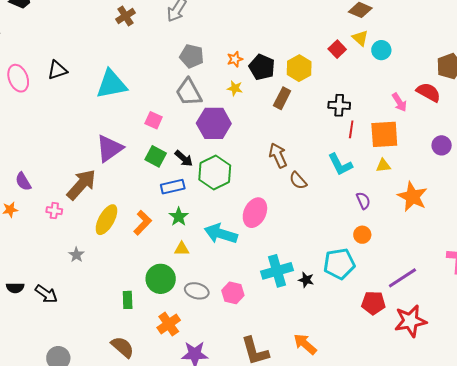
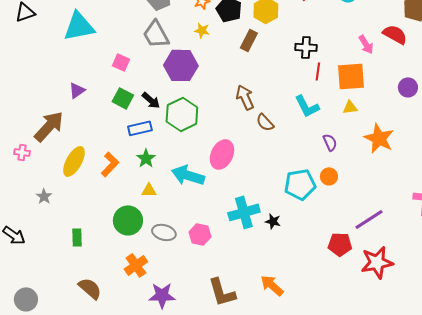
purple triangle: (109, 148) -> (77, 90), size x0.6
cyan pentagon: (339, 264) -> (300, 184), moved
green rectangle: (128, 300) -> (77, 237), moved

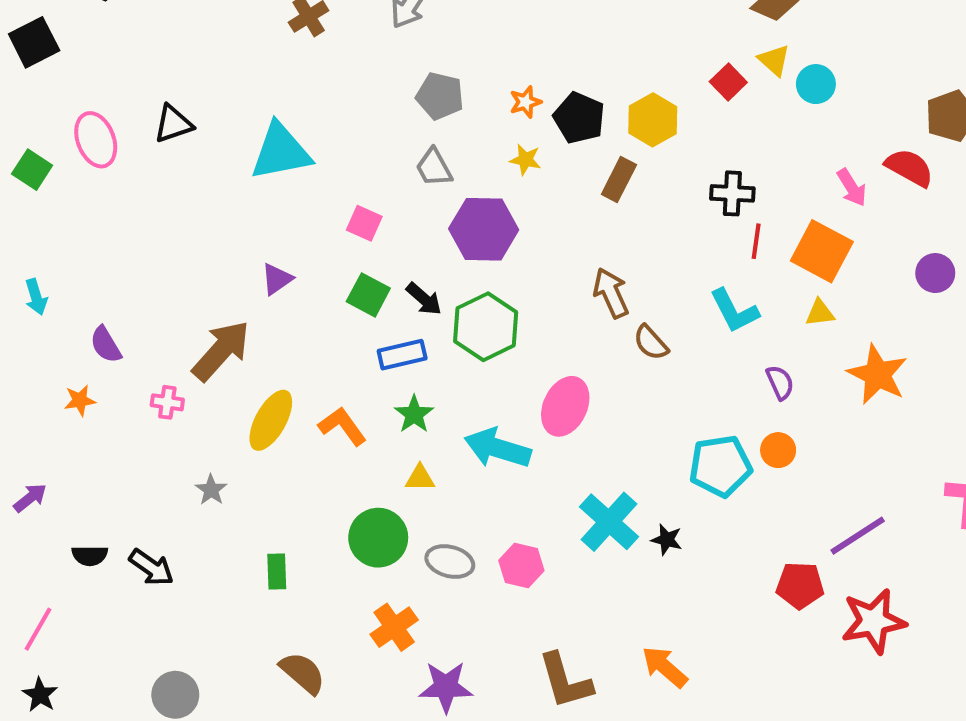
gray trapezoid: (156, 34) -> (434, 168), size x0.7
orange square: (351, 76) -> (822, 251), turned 32
orange L-shape: (110, 164) -> (342, 426), turned -80
cyan cross: (244, 212) -> (609, 522), turned -32

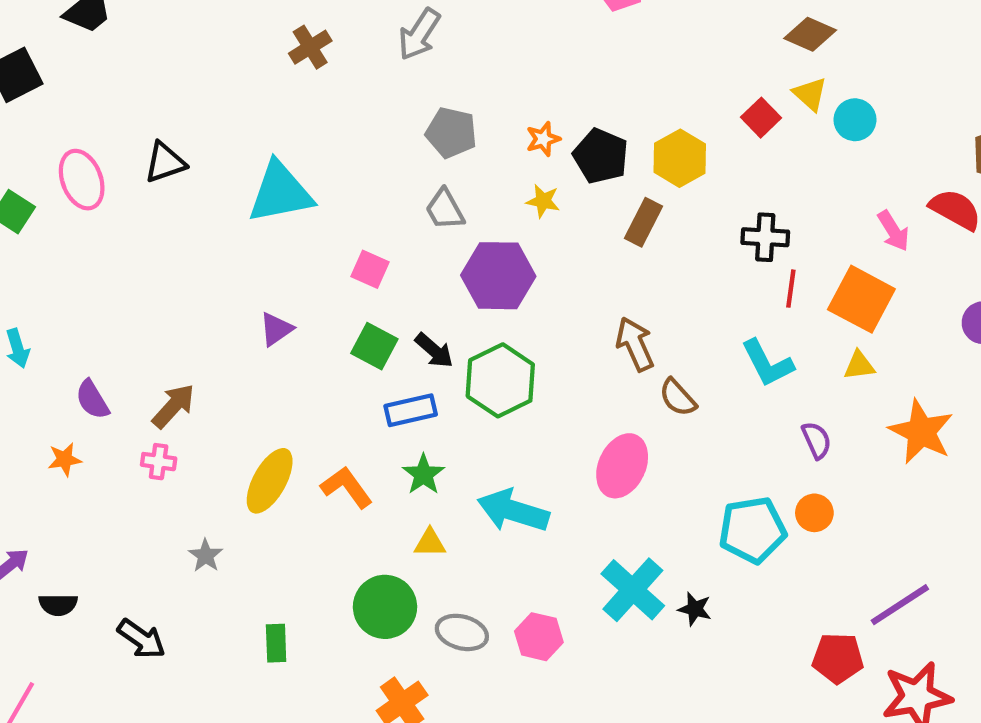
brown arrow: (221, 351) -> (173, 406), moved, size x0.7
pink ellipse: (565, 406) -> (622, 466), moved
black semicircle: (90, 556) -> (58, 605), moved

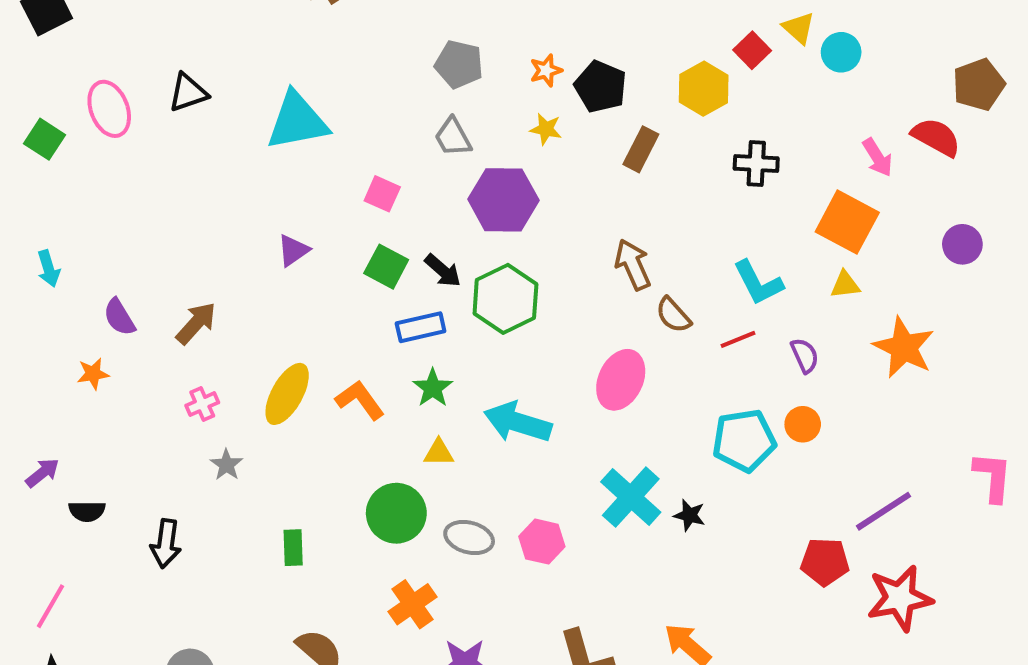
yellow hexagon: (680, 158) -> (704, 89), moved
red line: (791, 289) -> (738, 339), moved, turned 60
pink cross: (159, 462) -> (202, 404), moved, turned -32
black arrow: (141, 639) -> (166, 544), turned 63

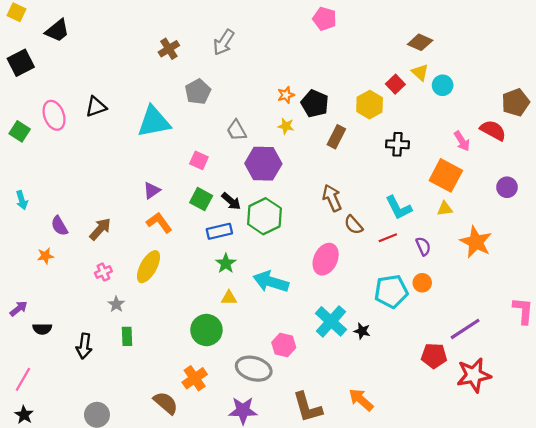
gray pentagon: (459, 64) -> (198, 92), moved, turned 30
orange L-shape: (360, 400) -> (159, 223), moved
gray ellipse: (469, 537) -> (254, 369), moved, size x1.4
green rectangle: (293, 548) -> (127, 336), moved
orange cross: (412, 604) -> (195, 378), moved

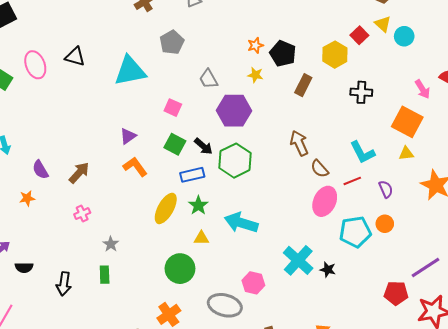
black triangle: (96, 107) -> (75, 57), turned 35
pink ellipse: (326, 259) -> (325, 201), moved
yellow ellipse: (148, 267) -> (166, 208), moved
gray star: (116, 304) -> (111, 244), moved

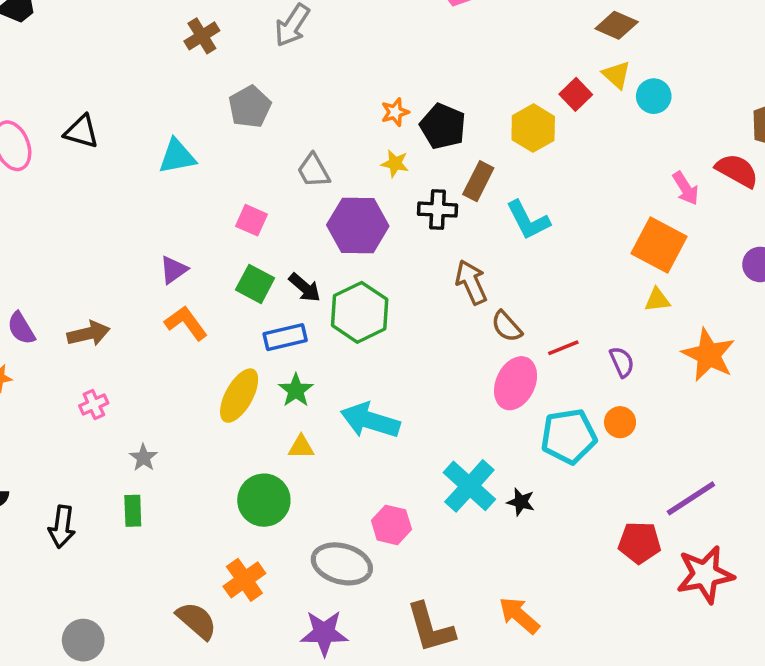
cyan triangle: (130, 71) -> (177, 156), size x0.7
black cross: (361, 92) -> (438, 210), moved
cyan L-shape: (362, 152) -> (528, 220), moved
brown arrow: (79, 173) -> (89, 334), turned 35

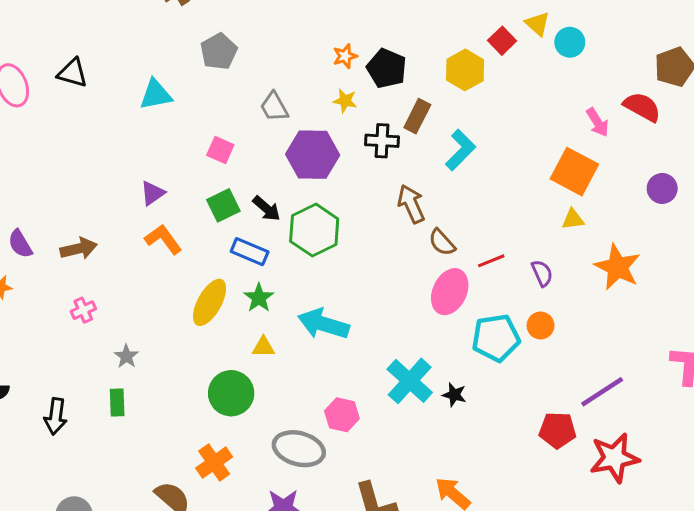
cyan L-shape: (528, 220) -> (460, 150), turned -108
green square: (255, 284) -> (223, 205), turned 36
blue rectangle: (285, 337) -> (250, 252), turned 36

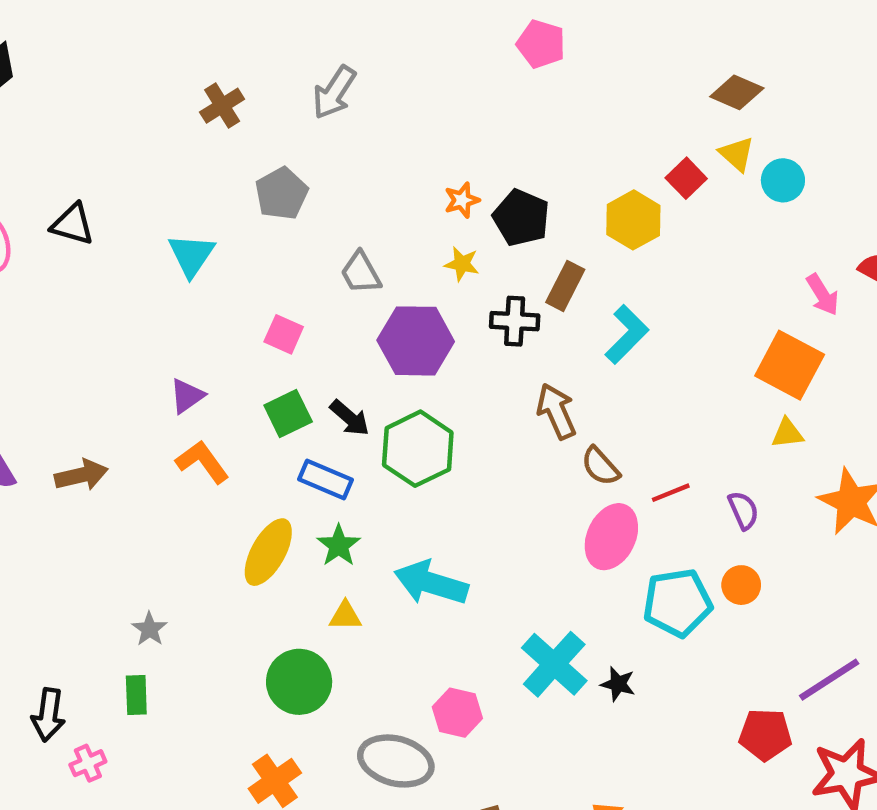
cyan triangle: (156, 95) -> (191, 255), turned -45
pink cross: (83, 310) -> (88, 763), moved

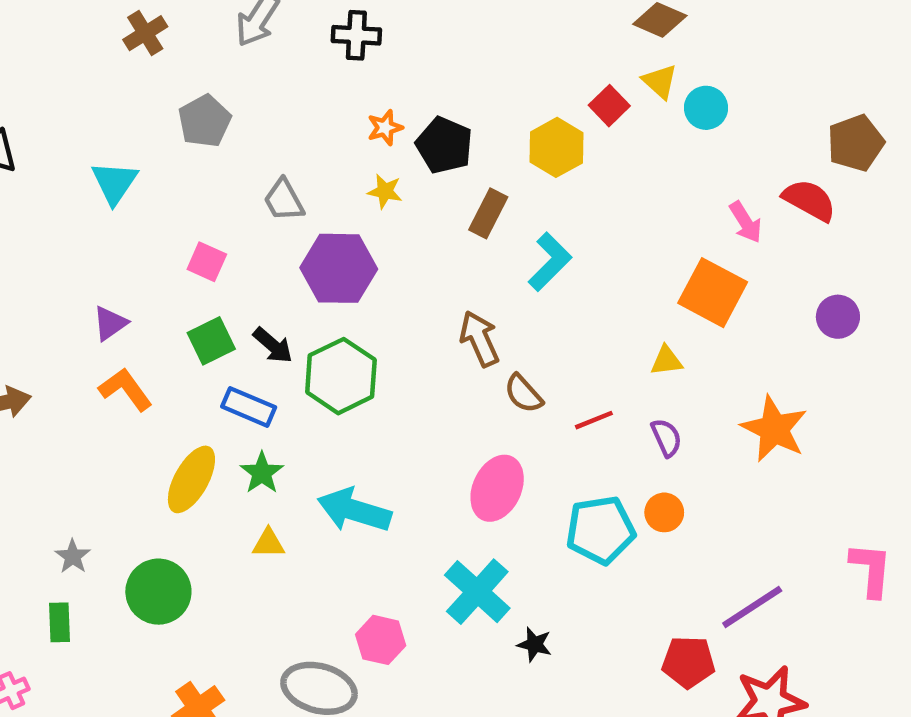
black cross: (515, 321) -> (356, 35), moved
yellow triangle: (787, 433) -> (666, 361), moved
pink ellipse: (611, 537) -> (497, 488), moved
green circle: (299, 682) -> (158, 592), moved
black star: (618, 684) -> (534, 644), moved

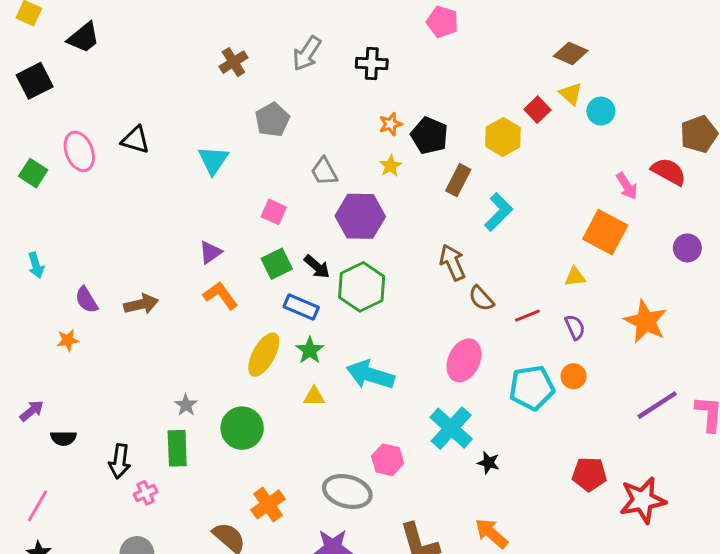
yellow star: (385, 191) -> (391, 166), turned 30
purple line: (752, 607) -> (657, 405), moved
green rectangle: (60, 622) -> (177, 448), size x1.4

